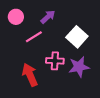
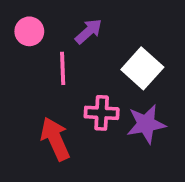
pink line: (34, 37) -> (63, 68), turned -60

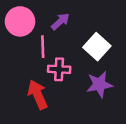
pink circle: (29, 31) -> (20, 21), size x1.5
pink cross: (102, 113) -> (59, 69), moved

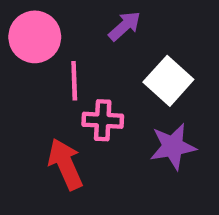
purple arrow: (60, 21) -> (125, 26), moved

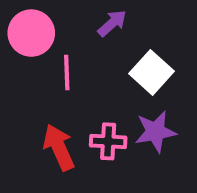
pink cross: (103, 120) -> (108, 141), moved

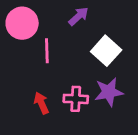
red arrow: (59, 147) -> (41, 103), size x0.7

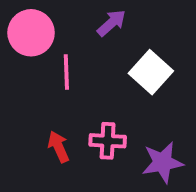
purple star: (109, 92) -> (163, 162), moved

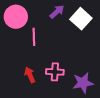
white square: (151, 72) -> (81, 19), moved

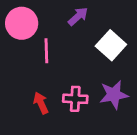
white square: (81, 19) -> (111, 45), moved
purple star: (83, 83) -> (114, 95), moved

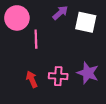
white square: (111, 45) -> (86, 22), moved, turned -30
purple star: (114, 95) -> (88, 73), turned 30

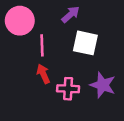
white square: (86, 22) -> (85, 43), moved
red arrow: (32, 79) -> (43, 74), moved

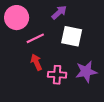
pink line: (42, 45) -> (35, 38), turned 66
purple star: (103, 85) -> (86, 72), turned -30

